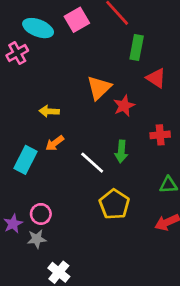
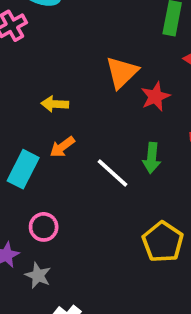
yellow pentagon: (114, 204) -> (163, 242), moved
pink circle: (41, 214) -> (44, 227), moved
gray star: (37, 239) -> (38, 275), turned 30

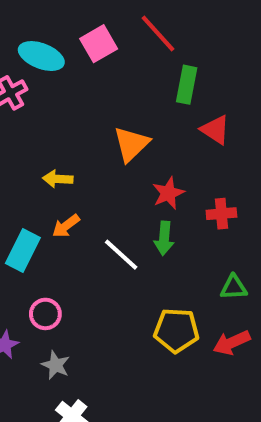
red star: (155, 97) -> (168, 193), moved
yellow pentagon: (163, 242) -> (176, 330), turned -30
gray star: (38, 275) -> (56, 365), moved

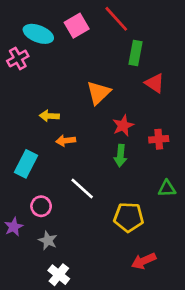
orange arrow: (66, 226) -> (66, 141), moved, turned 30
white line: (121, 255) -> (82, 188), moved
red arrow: (232, 343) -> (144, 261), moved

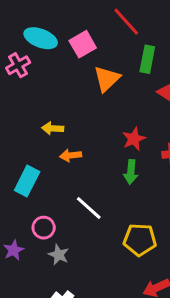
pink square: (77, 26) -> (83, 44), moved
orange triangle: (99, 93) -> (107, 79), moved
gray star: (48, 240) -> (59, 255), moved

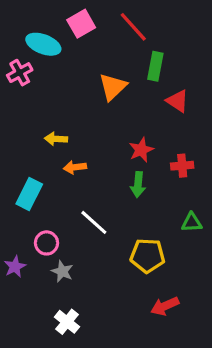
pink square: (83, 44) -> (81, 24), moved

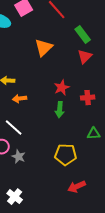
green rectangle: (155, 66) -> (83, 35), moved, turned -48
red triangle: (177, 101) -> (85, 57), turned 42
white line: (94, 222) -> (14, 128), moved
gray star: (62, 271) -> (19, 157), moved

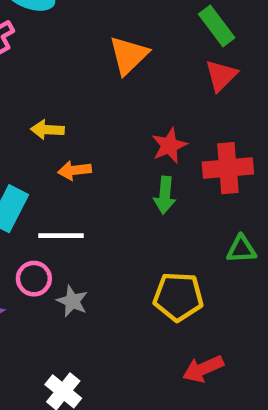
red cross: (88, 98) -> (228, 168), size x1.5
white line: (14, 128) -> (61, 236), turned -42

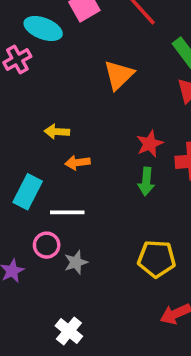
gray star: (72, 301) -> (76, 262), turned 30

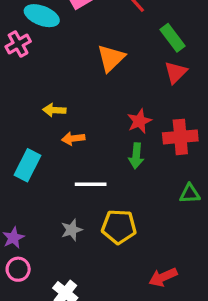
white line: (67, 212) -> (91, 184), moved
pink circle: (47, 245) -> (18, 269), moved
yellow pentagon: (157, 259) -> (119, 227), moved

